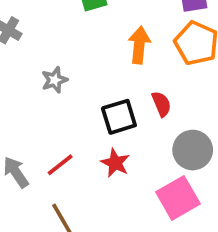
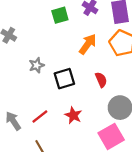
orange arrow: (139, 45) -> (88, 44), turned 30
black square: (119, 117) -> (64, 79), moved

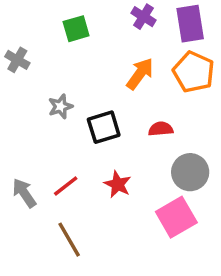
green square: (60, 15) -> (76, 29), moved
red semicircle: (101, 80) -> (161, 129), turned -72

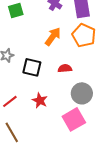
black square: (104, 127) -> (32, 67), turned 30

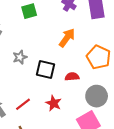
orange pentagon: (84, 35) -> (99, 57), moved
red semicircle: (65, 68) -> (72, 77), moved

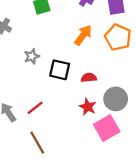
orange pentagon: (99, 57) -> (118, 37), moved
red star: (54, 103) -> (88, 107), moved

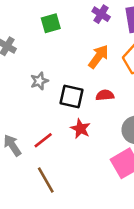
red semicircle: (89, 78) -> (105, 95), moved
red star: (88, 107) -> (80, 129), moved

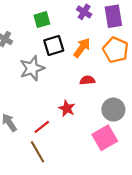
gray star: (39, 81) -> (32, 68), size x1.6
black square: (71, 96) -> (54, 46), moved, turned -30
red line: (43, 140) -> (42, 127), moved

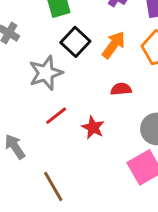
black square: (54, 46) -> (75, 42), turned -30
red line: (42, 127) -> (56, 116), moved

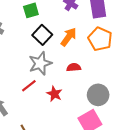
gray star: (46, 73) -> (40, 63), moved

